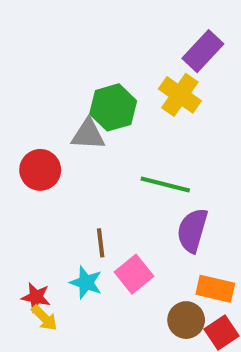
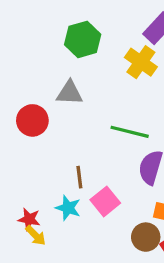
green hexagon: (113, 107) -> (83, 39), moved

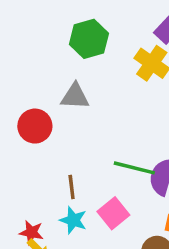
green line: (130, 132) -> (134, 168), moved
brown line: (79, 177) -> (72, 187), moved

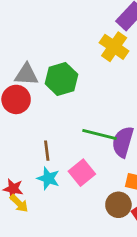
green hexagon: (89, 39) -> (61, 79), moved
gray triangle: (75, 96) -> (26, 75), moved

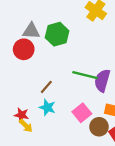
brown line: (47, 151) -> (46, 87), turned 48
pink square: (82, 173) -> (82, 113), moved

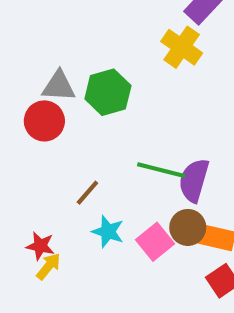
cyan star: (47, 107) -> (108, 232), moved
yellow arrow: (26, 126) -> (48, 266), turned -96
brown circle: (99, 127) -> (188, 227), moved

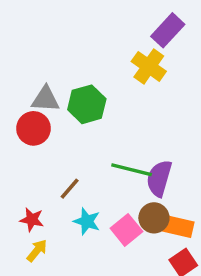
red star: (40, 246) -> (32, 220), moved

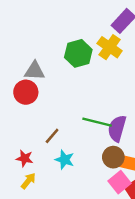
green hexagon: (87, 104) -> (78, 53), moved
pink square: (126, 230) -> (120, 182), moved

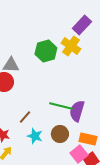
brown circle: (113, 157) -> (60, 134), moved

